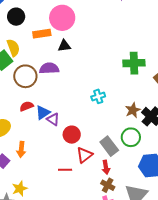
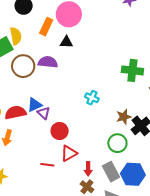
orange rectangle: (42, 34) -> (46, 27), turned -66
cyan cross: (98, 96) -> (92, 98), turned 32
red semicircle: (27, 106) -> (15, 112), moved, size x1.5
gray rectangle: (109, 146) -> (111, 172), moved

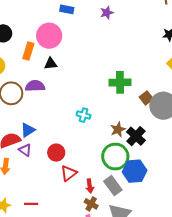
purple triangle: (44, 113) -> (25, 150), moved
green circle: (117, 143) -> (115, 157), size x1.4
red line: (47, 165) -> (31, 204), moved
blue hexagon: (133, 174) -> (135, 171), moved

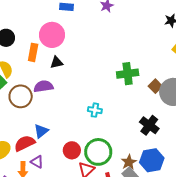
brown star: (118, 129) -> (129, 162), moved
purple triangle: (25, 150) -> (37, 162), moved
green circle: (115, 157) -> (98, 152), moved

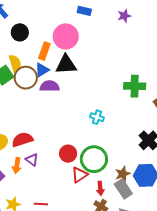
black triangle: (57, 63) -> (66, 65), size x1.6
brown circle: (21, 96) -> (26, 78), moved
blue triangle: (41, 131) -> (42, 70), moved

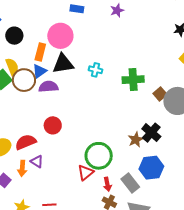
cyan cross: (97, 117) -> (95, 70), moved
red circle: (68, 154) -> (53, 125), moved
brown star: (123, 174) -> (136, 140), moved

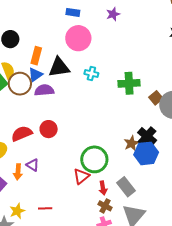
pink circle: (60, 36) -> (78, 38), moved
red semicircle: (26, 142) -> (22, 134), moved
blue hexagon: (151, 168) -> (146, 153), moved

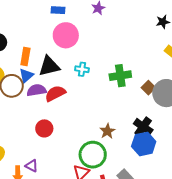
red semicircle: (22, 134) -> (55, 93), moved
brown star: (131, 143) -> (107, 131), moved

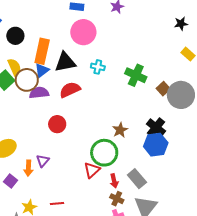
orange rectangle: (25, 56) -> (42, 51), size x1.4
green cross: (120, 76) -> (136, 75), turned 30
purple semicircle: (37, 90) -> (39, 93), moved
purple triangle: (32, 166) -> (43, 161), turned 40

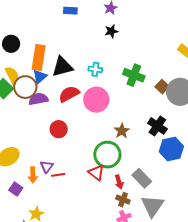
black star: (181, 24) -> (111, 31), moved
pink circle: (83, 32) -> (96, 100), moved
blue hexagon: (156, 145) -> (171, 149), moved
red triangle: (92, 170) -> (96, 173), turned -36
red line: (57, 204) -> (58, 175), moved

